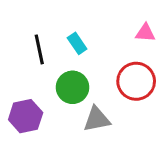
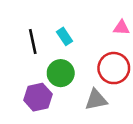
purple hexagon: (26, 116) -> (38, 97), moved
gray triangle: (97, 119) -> (96, 100), moved

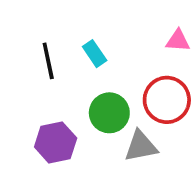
green circle: (61, 73) -> (109, 113), moved

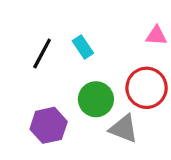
black line: (48, 61) -> (42, 54), turned 40
gray triangle: (141, 146) -> (124, 129), turned 32

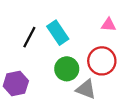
cyan rectangle: (83, 47) -> (58, 33), size x1.5
purple hexagon: (49, 125) -> (16, 84), moved

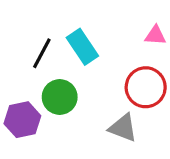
green circle: (67, 69) -> (60, 97), moved

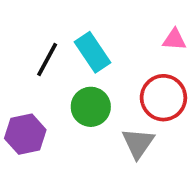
green circle: (60, 97) -> (91, 107), moved
gray triangle: (123, 128) -> (138, 143), turned 44

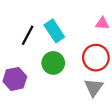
gray triangle: (138, 143) -> (94, 87), moved

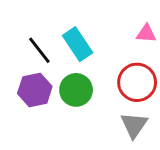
black line: (28, 35) -> (39, 50), turned -66
purple hexagon: (15, 79) -> (35, 90), moved

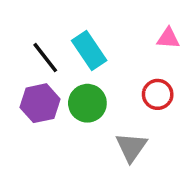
red circle: (137, 82) -> (158, 94), size x0.7
gray triangle: (134, 125) -> (131, 147), moved

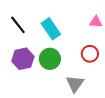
black line: (45, 58) -> (18, 25), moved

